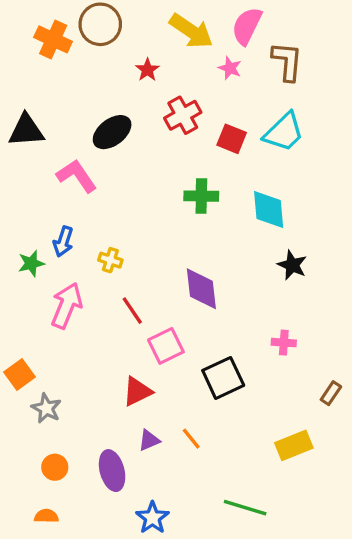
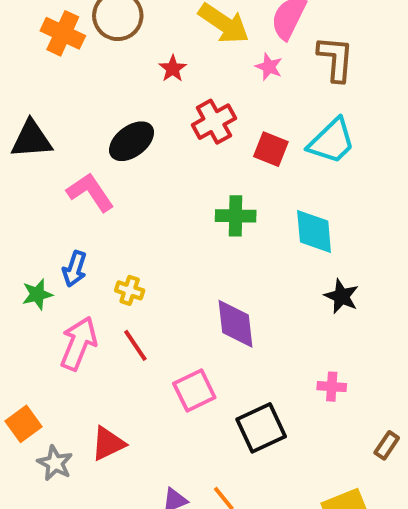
red line: (132, 311) -> (135, 345), moved
red triangle: (137, 391) -> (108, 444), moved

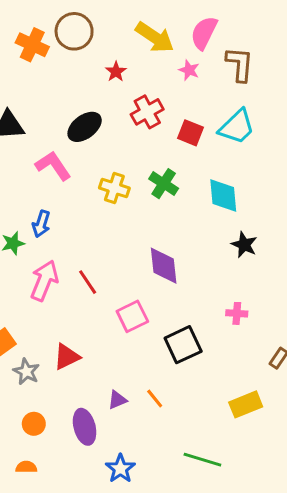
green cross: (236, 216) -> (164, 184), turned 32
yellow cross: (130, 290) -> (114, 188), moved, size x1.4

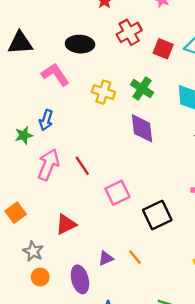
black ellipse: (85, 127) -> (80, 44), turned 40
purple diamond: (164, 266) -> (142, 128), moved
gray star: (26, 372) -> (33, 251), moved

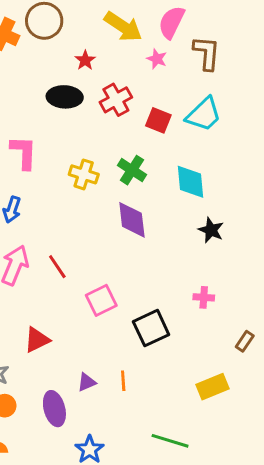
black ellipse: (80, 44) -> (65, 97), moved
pink L-shape: (55, 74) -> (24, 152), turned 36
orange line: (135, 257) -> (123, 381), turned 35

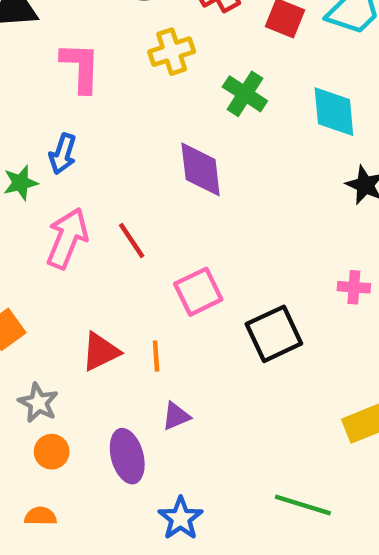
yellow cross: (84, 174) -> (172, 52), moved, turned -36
purple diamond: (132, 220) -> (201, 169), moved
orange line: (123, 381) -> (156, 356), moved

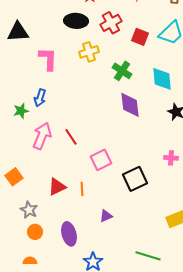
purple diamond: (201, 169) -> (130, 105), moved
purple triangle: (176, 416) -> (106, 216), moved

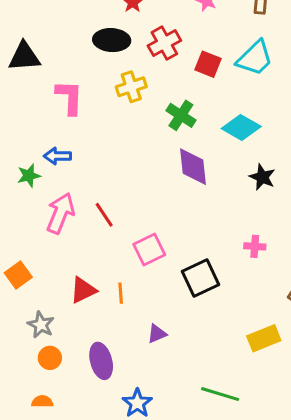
cyan diamond: (162, 79) -> (241, 127), turned -55
blue arrow: (40, 98) -> (57, 156), turned 72

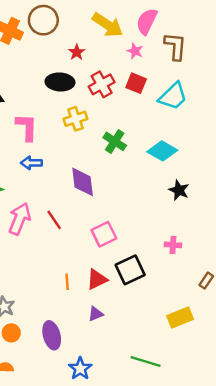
red square: (208, 64) -> (136, 83), moved
blue arrow: (57, 156) -> (31, 163), moved
purple diamond: (193, 167) -> (83, 182), moved
pink square: (149, 249) -> (104, 234), moved
red triangle: (83, 290) -> (97, 279), moved

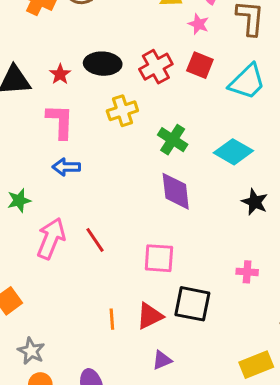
red star: (77, 52) -> (60, 74), moved
purple diamond: (83, 182) -> (176, 191), moved
pink square: (104, 234) -> (159, 258), turned 30
black square: (130, 270) -> (192, 304), turned 36
purple triangle: (96, 314) -> (162, 360), moved

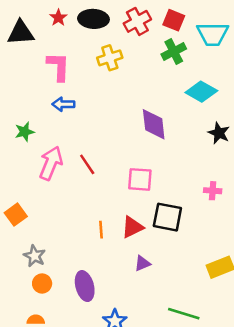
red star: (60, 74) -> (58, 18), moved
cyan trapezoid: (247, 82) -> (213, 34), turned 44
green cross: (173, 140) -> (174, 52), moved, turned 30

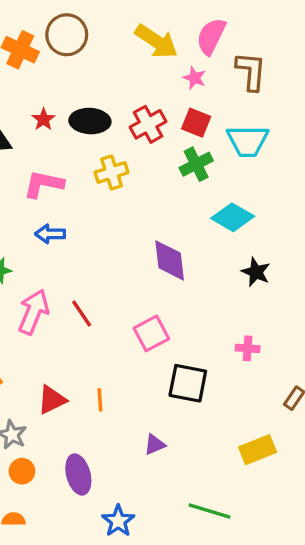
pink L-shape: (58, 67) -> (43, 184), turned -80
pink square: (140, 179) -> (151, 333), turned -32
red triangle: (132, 227) -> (52, 400), moved

